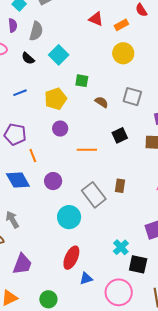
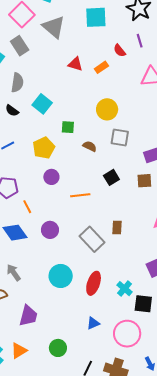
yellow circle: (123, 53) -> (107, 109), moved
cyan circle: (69, 217) -> (61, 276), moved
red ellipse: (71, 258) -> (94, 283), moved

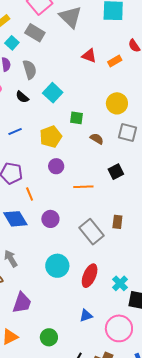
gray rectangle: (20, 46) -> (35, 33), turned -30
gray semicircle: (17, 83) -> (30, 70), turned -30

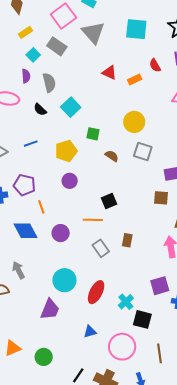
black square: (116, 172) -> (109, 201), moved
orange line: (83, 187) -> (93, 220), moved
gray rectangle: (91, 232) -> (101, 248), size x0.7
purple trapezoid: (22, 303) -> (50, 309), moved
green circle: (49, 337) -> (44, 357), moved

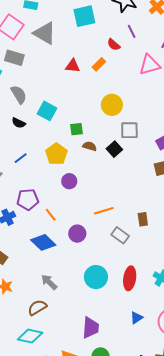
brown semicircle: (112, 156) -> (90, 146), moved
black square: (109, 201) -> (114, 149), moved
purple trapezoid: (50, 309) -> (91, 328), moved

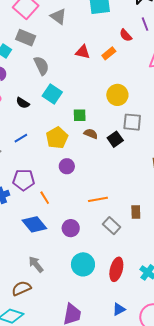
gray triangle: (45, 33) -> (58, 16), size x0.7
gray semicircle: (19, 95) -> (41, 66), moved
purple circle: (77, 234) -> (71, 228), moved

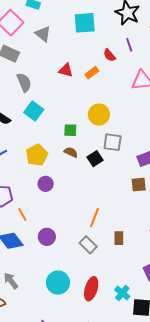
green square: (80, 115) -> (70, 130), moved
orange line: (98, 199) -> (94, 218), moved, turned -60
brown rectangle: (136, 212) -> (119, 238), moved
purple circle: (71, 228) -> (47, 237), moved

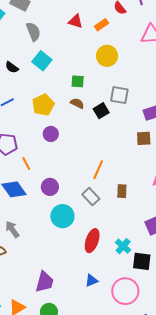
yellow circle: (99, 115) -> (107, 56), moved
cyan circle: (58, 283) -> (62, 216), moved

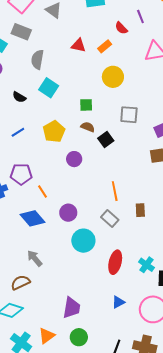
gray semicircle: (33, 32) -> (37, 60), turned -144
black square: (101, 111) -> (106, 140), moved
purple circle: (51, 134) -> (74, 159), moved
orange line: (98, 170) -> (115, 191), turned -30

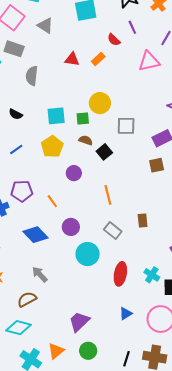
yellow circle: (113, 77) -> (100, 103), moved
cyan square: (49, 88) -> (56, 116), moved, turned -36
orange line: (115, 191) -> (108, 195), moved
orange line: (43, 192) -> (52, 201), moved
purple trapezoid: (72, 308) -> (79, 322), turned -140

